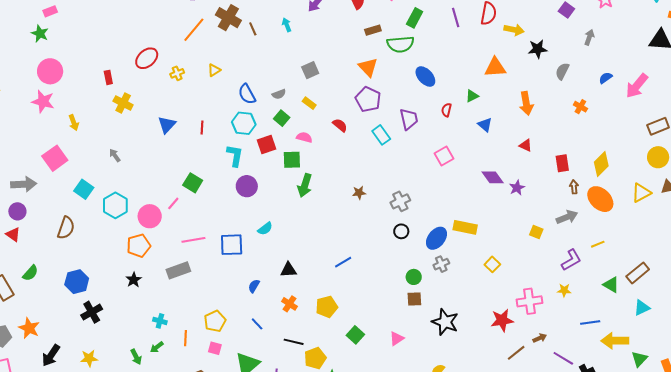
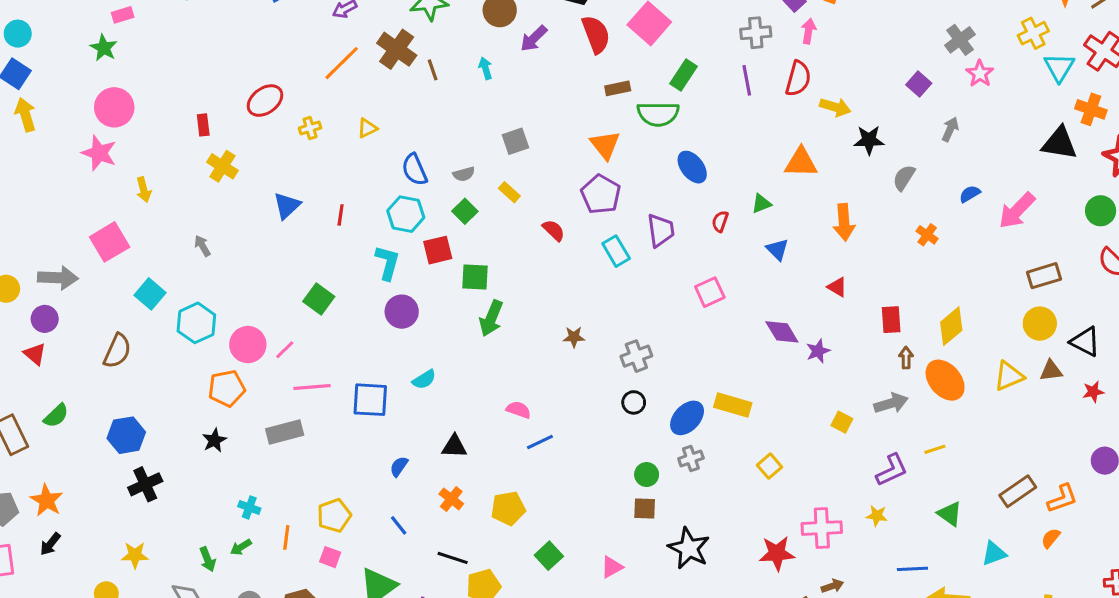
pink semicircle: (304, 137) -> (519, 410), moved
pink line: (173, 203) -> (285, 350), moved
brown rectangle: (638, 273) -> (1018, 491), moved
black arrow: (51, 355) -> (50, 544), moved, size x0.7

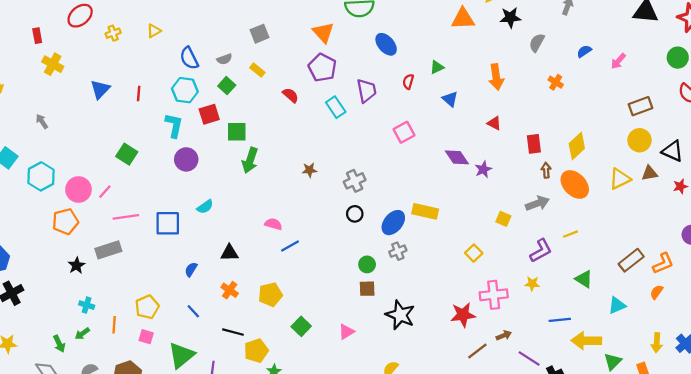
orange triangle: (801, 162) -> (463, 19), moved
pink arrow: (1017, 211) -> (618, 61), size x0.6
black star: (214, 440) -> (77, 265), moved
yellow square: (770, 466) -> (474, 253), moved

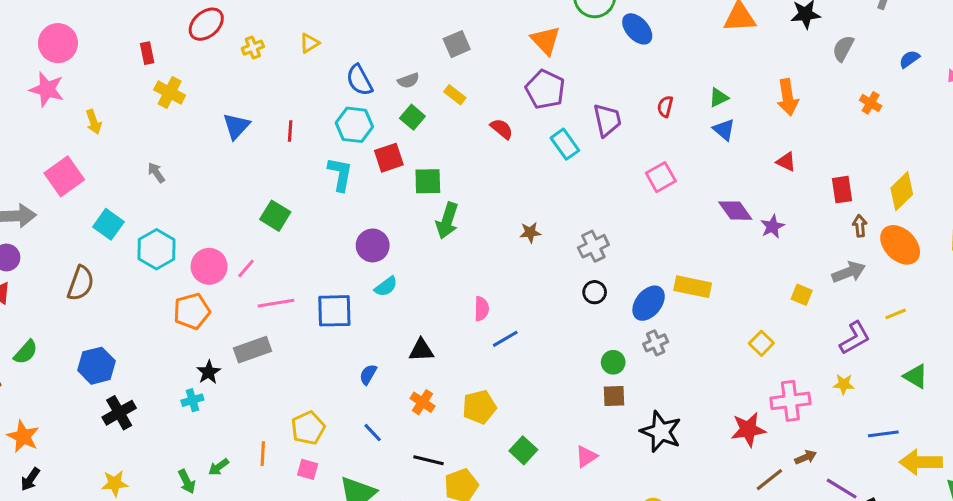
blue ellipse: (386, 44) -> (637, 29), moved
green triangle: (437, 67) -> (719, 97), moved
purple circle: (186, 159) -> (373, 245), moved
pink semicircle: (273, 224) -> (482, 309), turned 77
cyan cross: (87, 305) -> (192, 400), moved, turned -32

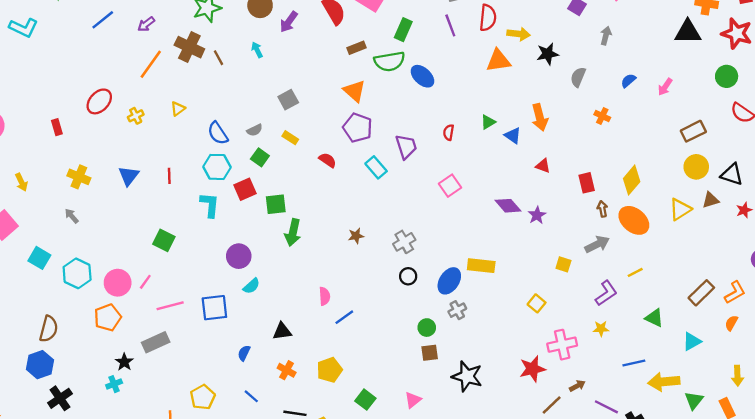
yellow cross: (170, 93) -> (79, 177), moved
blue triangle: (724, 130) -> (513, 136), moved
brown semicircle: (81, 283) -> (49, 329), moved

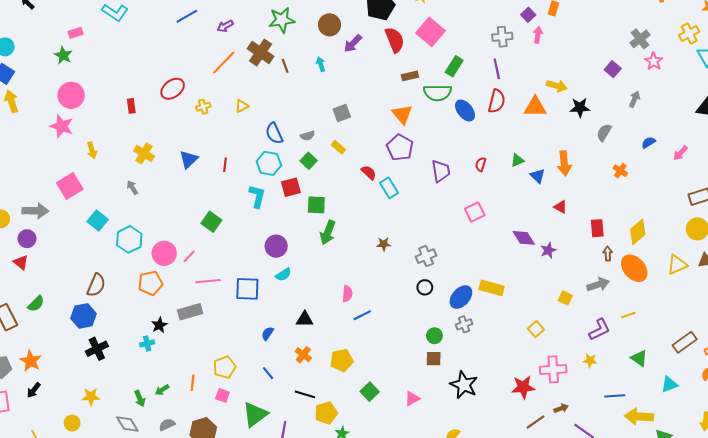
red semicircle: (488, 18) -> (497, 101), moved
cyan rectangle: (376, 167) -> (389, 188), moved

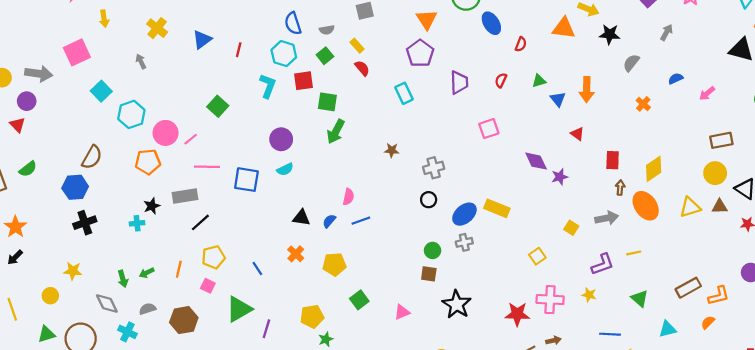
red semicircle: (497, 101) -> (521, 44), moved, size x0.6
red semicircle: (369, 172) -> (362, 68), moved
blue semicircle: (268, 333) -> (329, 221), moved
black line: (305, 394) -> (200, 222), moved, turned -66

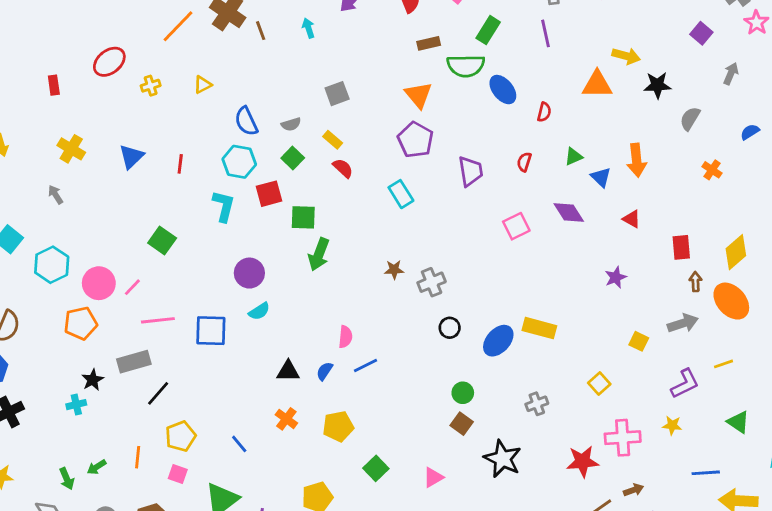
purple diamond: (536, 161) -> (569, 213), moved
gray cross: (434, 168) -> (432, 282), moved
gray cross: (464, 242) -> (537, 404), moved
brown square: (429, 274) -> (462, 424), turned 35

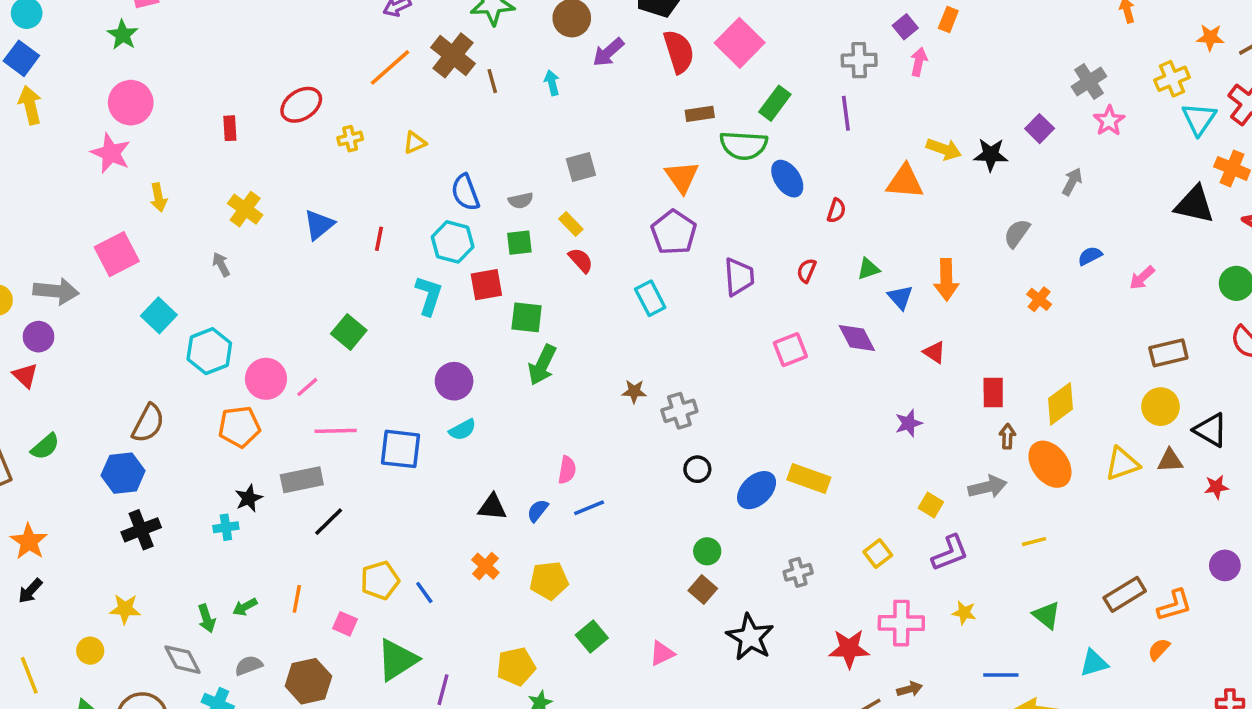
black star: (657, 85) -> (991, 155), moved
green square: (293, 158) -> (519, 243), turned 35
purple L-shape: (685, 384) -> (950, 553), moved
yellow pentagon: (180, 436) -> (380, 580), moved

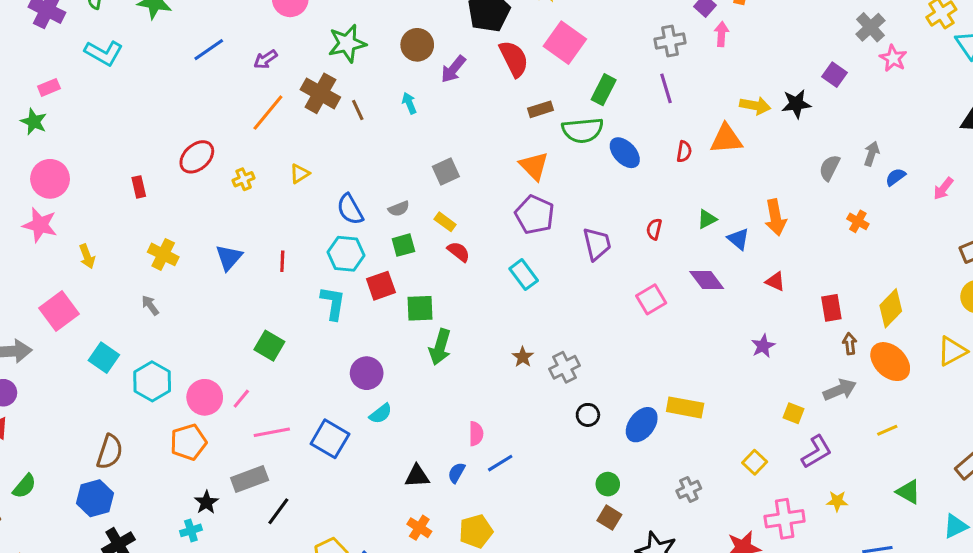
gray arrow: (1072, 182) -> (872, 154), moved
red semicircle: (836, 211) -> (684, 152), moved
brown star: (634, 391) -> (523, 357), turned -30
blue square: (400, 449) -> (330, 439), turned 33

